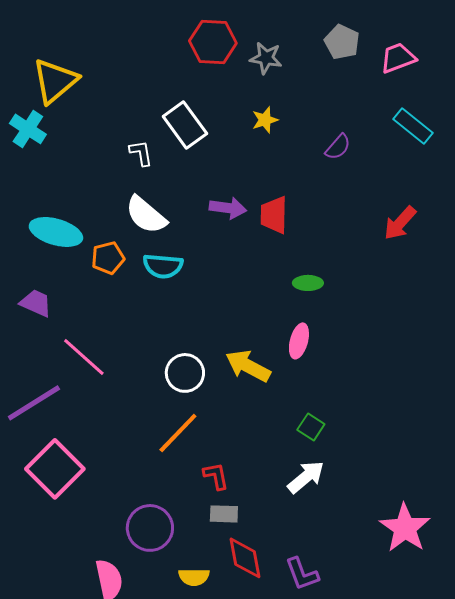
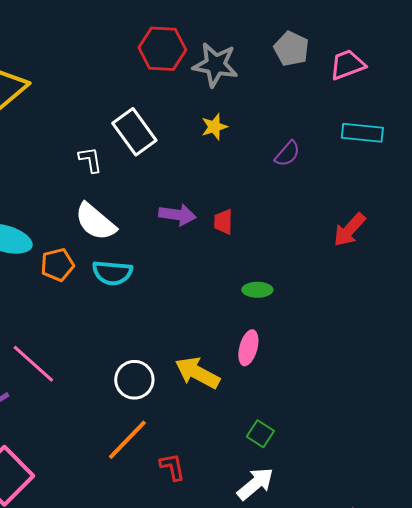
gray star: (266, 58) -> (215, 65), size x1.4
cyan rectangle: (413, 126) -> (362, 133), turned -33
red trapezoid: (274, 215) -> (223, 222), size x0.7
red L-shape: (216, 476) -> (172, 467), moved

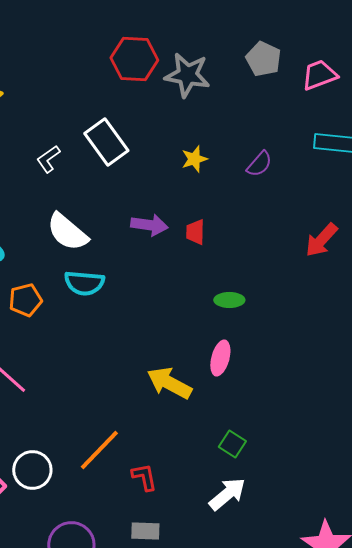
yellow star: (214, 127) -> (194, 159), moved
white L-shape: (90, 160) -> (48, 159), moved, turned -116
orange pentagon: (57, 265) -> (25, 300), moved
white circle: (134, 380) -> (32, 470), moved

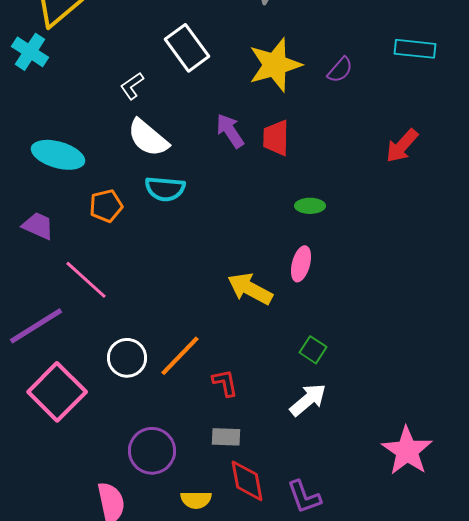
white L-shape: (48, 159) -> (132, 86), moved
yellow star: (194, 159) -> (275, 65), size x2.0
purple arrow: (149, 225) -> (230, 131), turned -132
red trapezoid: (195, 232) -> (276, 138), size x1.4
white circle: (32, 470) -> (127, 358), moved

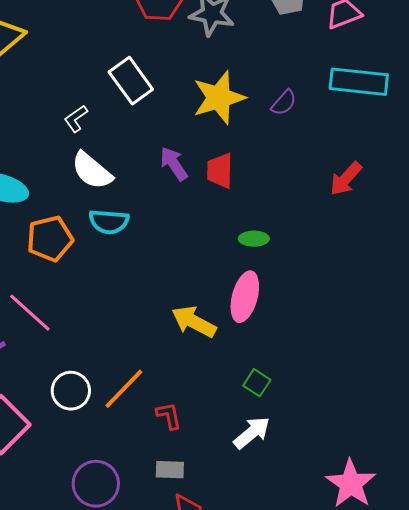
cyan rectangle: (415, 49) -> (359, 82), size x1.4
orange pentagon: (106, 206) -> (50, 239), size x1.4
pink ellipse: (301, 264) -> (245, 297), size x1.4

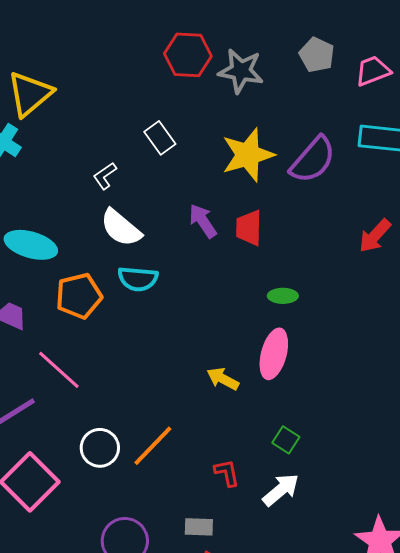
white rectangle: (131, 81) -> (160, 138), size x0.7
purple semicircle: (284, 103) -> (313, 160), size x1.8
yellow arrow: (194, 322) -> (223, 379), size x0.7
red L-shape: (169, 416) -> (227, 473), moved

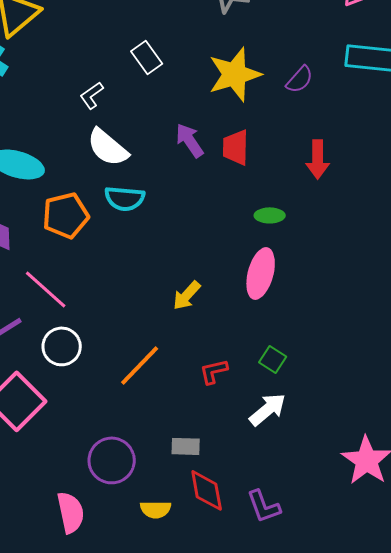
purple semicircle: (313, 160) -> (300, 79), size x0.6
red arrow: (375, 236) -> (318, 159), moved, turned -42
yellow arrow: (223, 379) -> (187, 295), moved, turned -76
white circle: (100, 448) -> (62, 346), moved
red L-shape: (227, 473) -> (214, 371), moved, turned -92

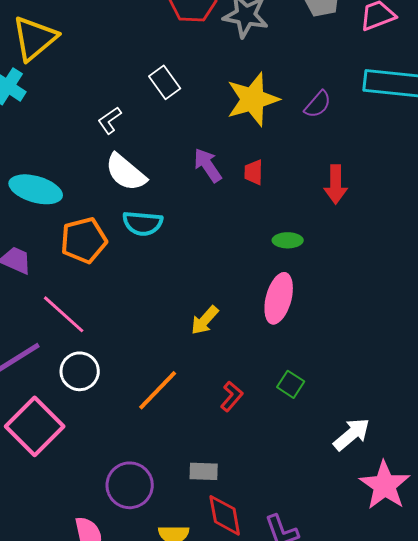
red trapezoid: (236, 147) -> (254, 172), size x0.7
red L-shape: (214, 371) -> (232, 396), turned 144
white arrow: (268, 409) -> (352, 434), moved

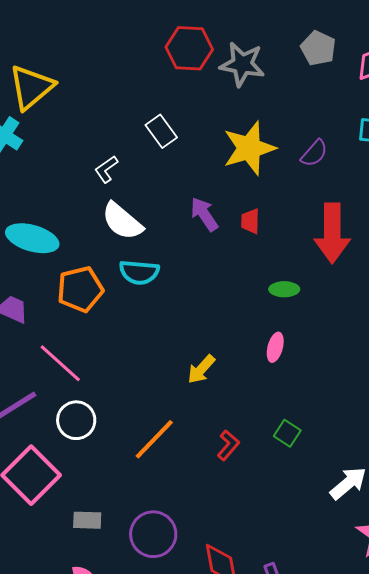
red arrow: (336, 184) -> (332, 233), size x1.5
pink ellipse: (279, 298) -> (275, 347), size x0.6
gray rectangle: (204, 471) -> (87, 520), moved
purple circle: (130, 485) -> (153, 534), moved

